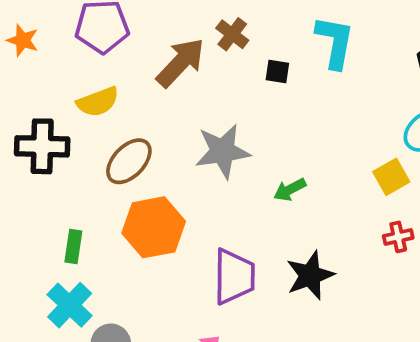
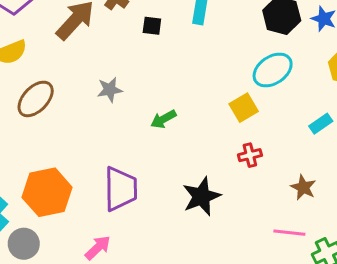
gray star: (223, 151) -> (110, 90), size x0.6
orange hexagon: (154, 227) -> (47, 192), moved
black star: (310, 275) -> (201, 196), moved

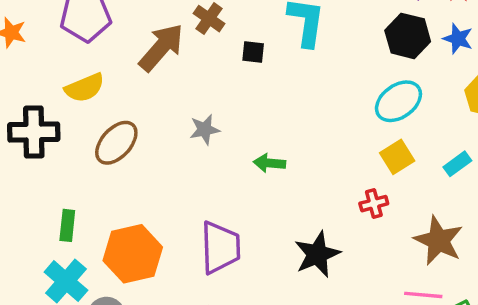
yellow square: (244, 108) -> (397, 157), moved
green arrow: (163, 119) -> (269, 163), turned 35
brown star: (303, 187) -> (439, 241), size x1.6

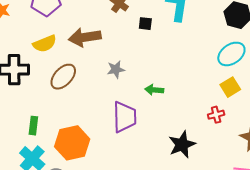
brown arrow: (161, 47) -> (85, 37), moved, turned -140
purple trapezoid: (220, 248) -> (125, 117), moved

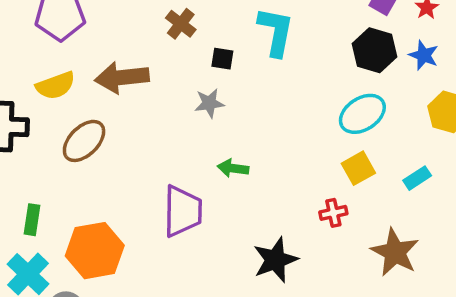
gray star: (116, 69) -> (209, 103), moved

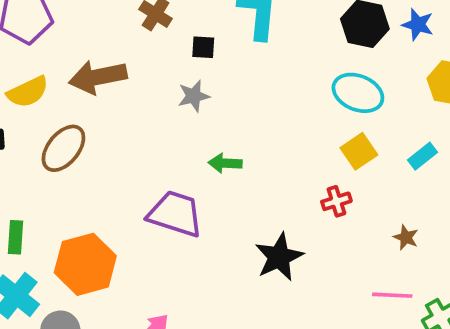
cyan ellipse: (362, 114) -> (358, 93), turned 60
purple trapezoid: (183, 211) -> (175, 214), turned -68
brown star: (395, 252) -> (406, 237), size x0.5

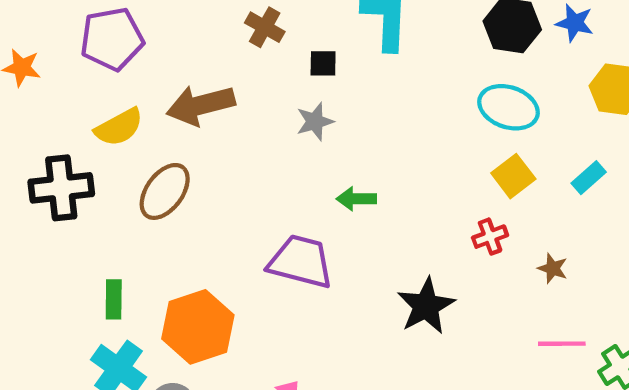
brown star: (406, 237) -> (553, 268), moved

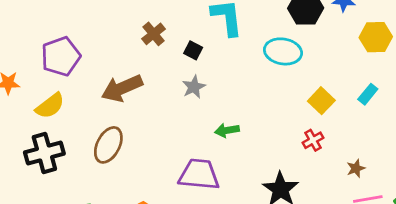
brown cross: (265, 27) -> (154, 34), turned 30
black square: (323, 63) -> (193, 50), turned 36
cyan ellipse: (509, 107) -> (283, 51), moved
yellow semicircle: (119, 127) -> (50, 106), moved
brown star: (553, 268) -> (356, 168), moved, turned -30

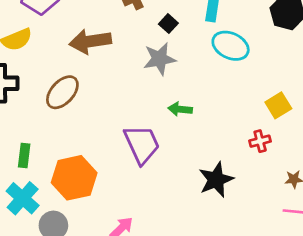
cyan ellipse: (283, 51) -> (231, 46), moved
gray star: (194, 87) -> (160, 59), size x1.4
purple trapezoid: (199, 174) -> (142, 144), turned 45

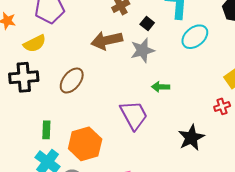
brown arrow: (90, 41) -> (107, 40), moved
cyan ellipse: (231, 46) -> (195, 37), turned -60

